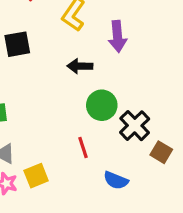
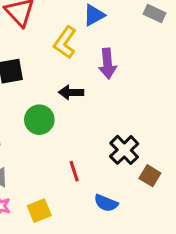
green circle: (102, 105) -> (39, 120), moved
yellow square: (36, 176) -> (39, 211), moved

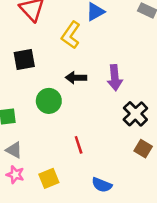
purple arrow: (108, 64) -> (115, 78), moved
black cross: (124, 150) -> (135, 114), moved
blue semicircle: (106, 203) -> (102, 185), moved

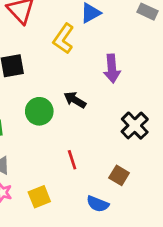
black arrow: (76, 78) -> (75, 100), moved, turned 30
purple arrow: (115, 78) -> (112, 69), moved
brown square: (143, 149) -> (119, 175), moved

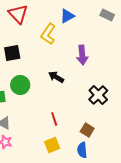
green circle: (39, 111) -> (20, 85), moved
yellow square: (39, 197) -> (52, 145), moved
blue semicircle: (98, 204) -> (82, 150), moved, turned 63

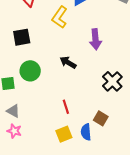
blue semicircle: (82, 150) -> (86, 132), moved

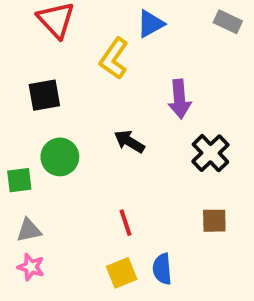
black cross: (112, 81) -> (210, 153), moved
gray triangle: (13, 111) -> (29, 230), turned -40
brown square: (101, 118) -> (214, 221), moved, turned -32

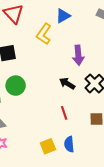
black arrow: (129, 142) -> (67, 84), moved
red line: (125, 223) -> (64, 113), moved

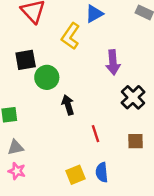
black arrow: (67, 84) -> (68, 105), moved, turned 42
green circle: (16, 86) -> (47, 77), moved

